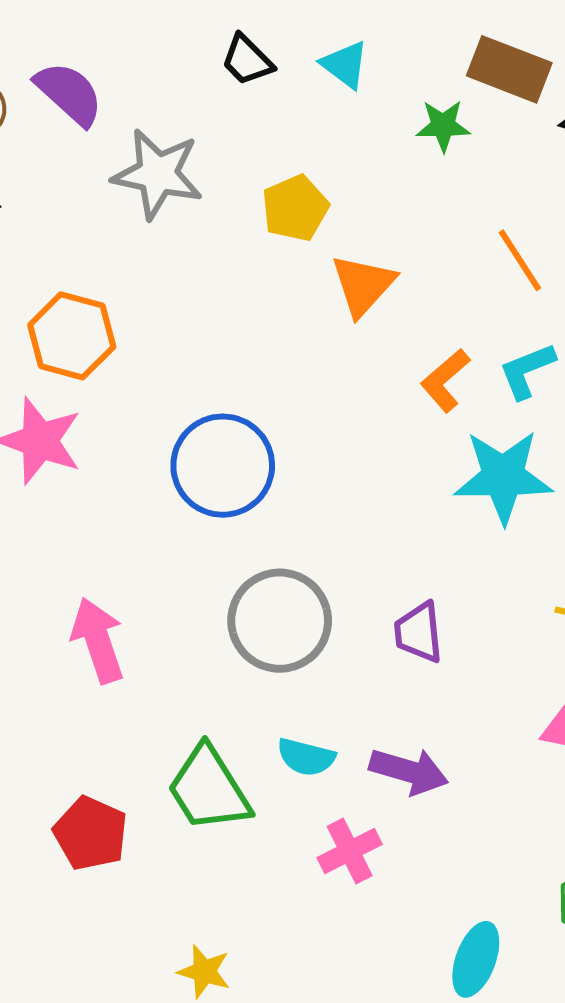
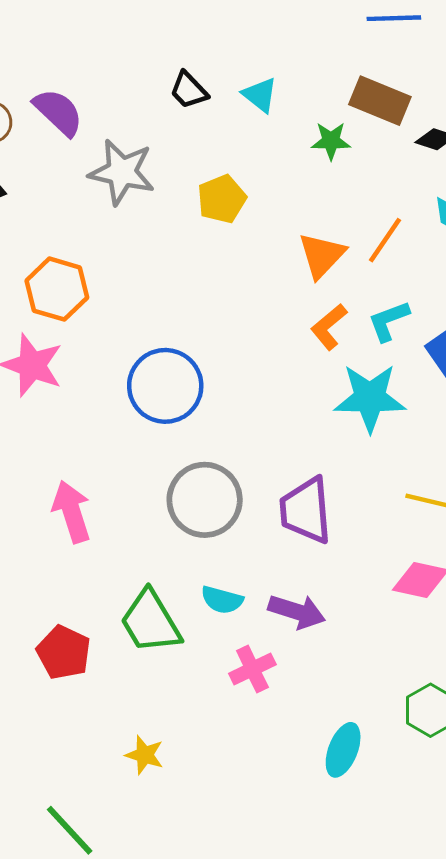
orange line: (520, 260) -> (385, 240), turned 66
orange triangle: (363, 285) -> (322, 255), moved
purple trapezoid: (419, 632) -> (306, 510), size x1.5

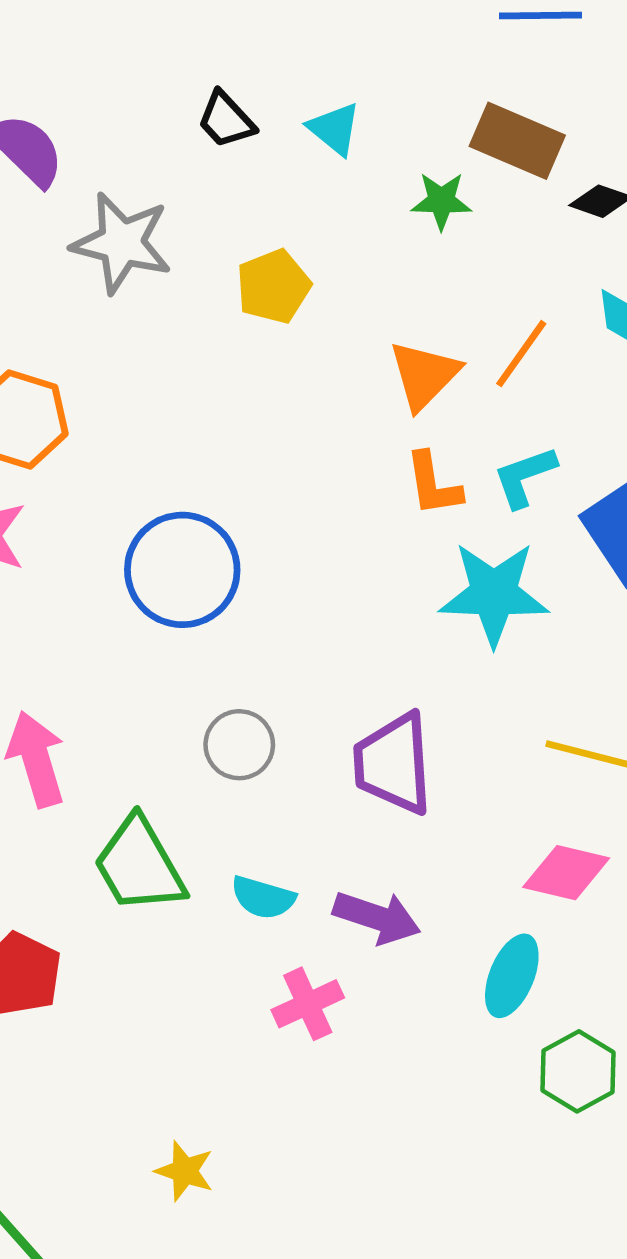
orange L-shape: (329, 327) -> (433, 484), turned -60
gray circle: (205, 500) -> (239, 745), size x0.6
green trapezoid: (150, 622) -> (139, 865), moved
cyan ellipse: (343, 750) -> (512, 976), moved
yellow star: (145, 755) -> (185, 1171), moved

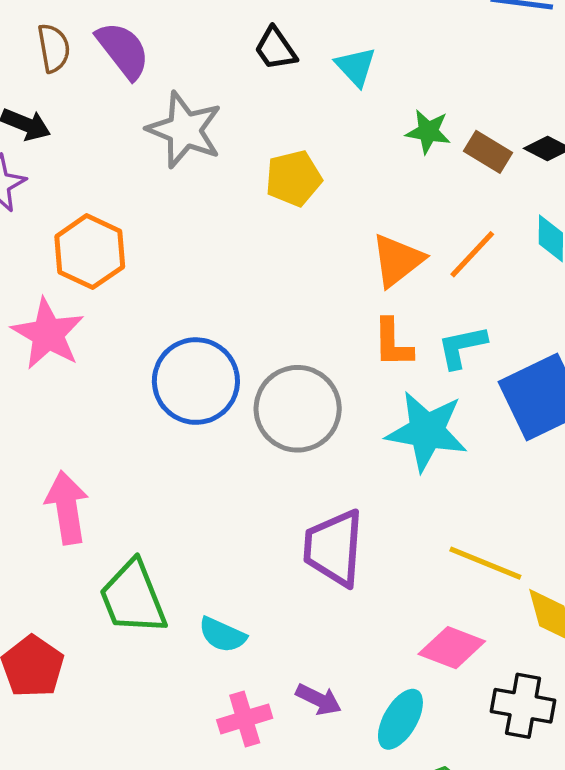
brown rectangle: (517, 141) -> (488, 152), moved, size x0.7
gray circle: (239, 745) -> (298, 409), moved, size x1.6
purple arrow: (377, 917) -> (319, 699), moved, size x0.7

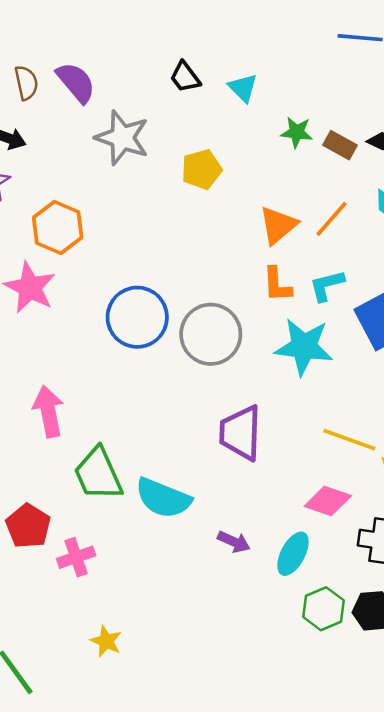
cyan semicircle: (222, 635) -> (163, 498), size x1.6
pink cross: (245, 719) -> (76, 557), moved

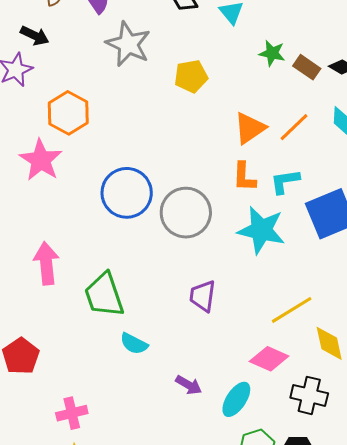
purple trapezoid: (241, 433) -> (203, 296), size x0.7
yellow line: (349, 440) -> (292, 310), turned -57
green trapezoid: (98, 474) -> (104, 295), moved
cyan semicircle: (163, 498) -> (134, 344), size x0.6
pink cross: (76, 557) -> (72, 413), moved

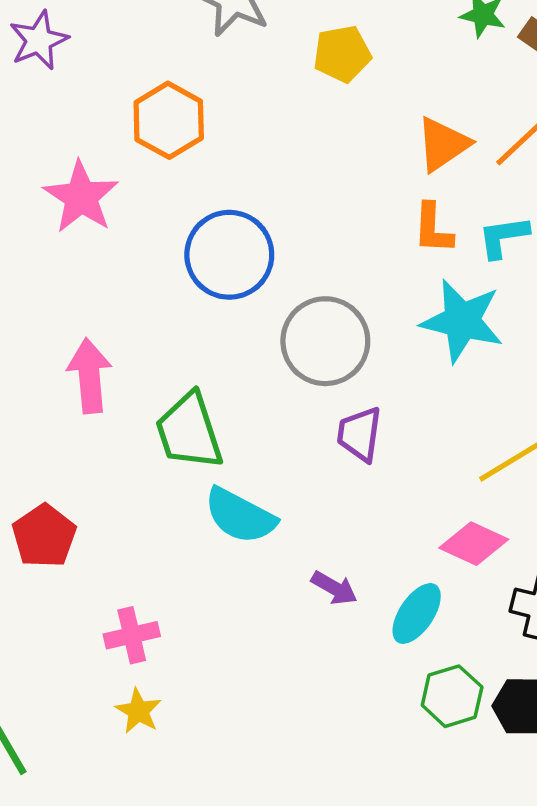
orange hexagon: (68, 113) -> (169, 120), moved
gray circle: (186, 213) -> (325, 341), moved
cyan semicircle: (134, 344) -> (240, 516), size x1.5

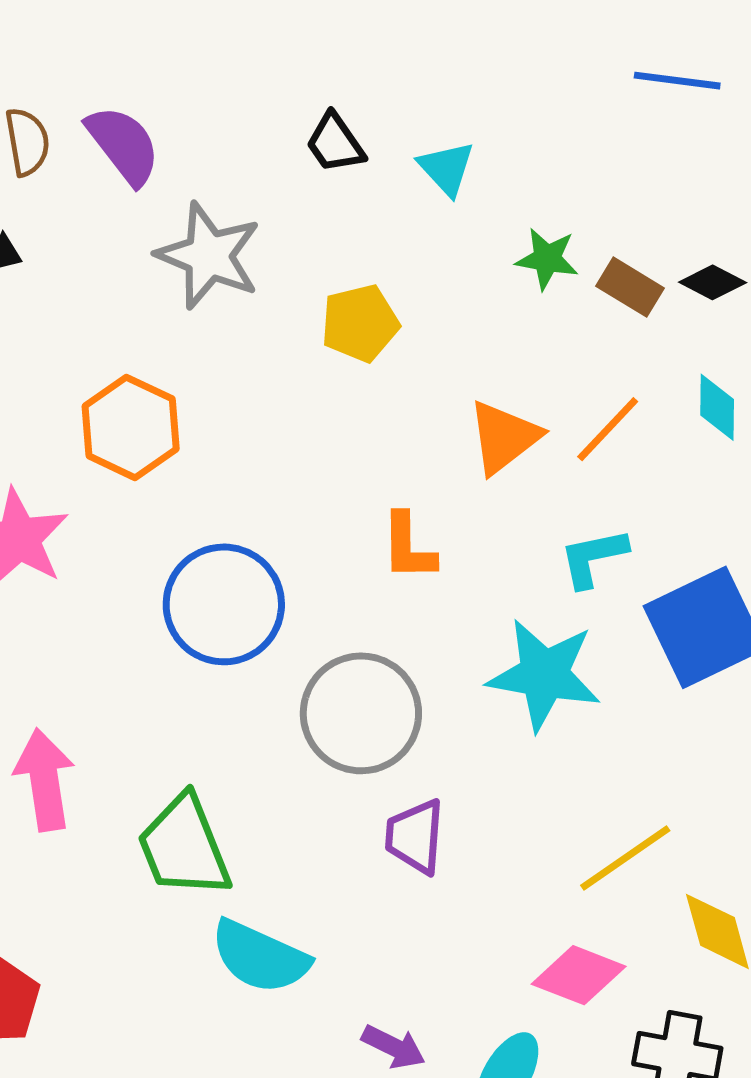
orange L-shape: (433, 228) -> (408, 547), moved

